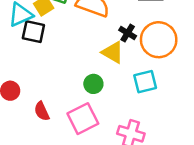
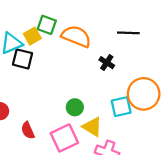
orange circle: (159, 40) -> (144, 94), moved
yellow triangle: (113, 52) -> (92, 127), moved

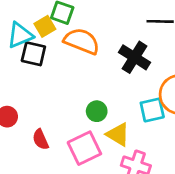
orange semicircle: (76, 36) -> (82, 41), moved
black cross: (107, 63) -> (135, 57), size x1.6

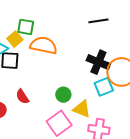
black cross: (135, 57) -> (98, 62), moved
red semicircle: (41, 139) -> (22, 97), moved

